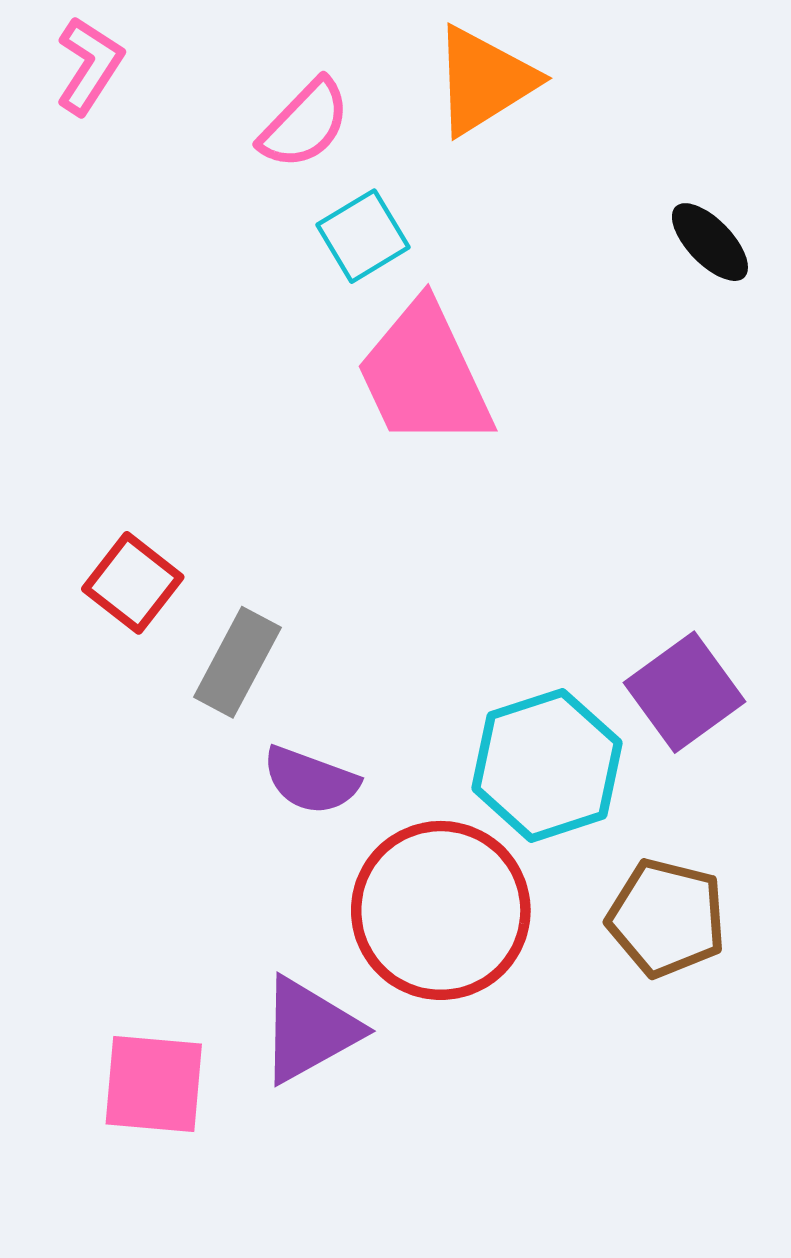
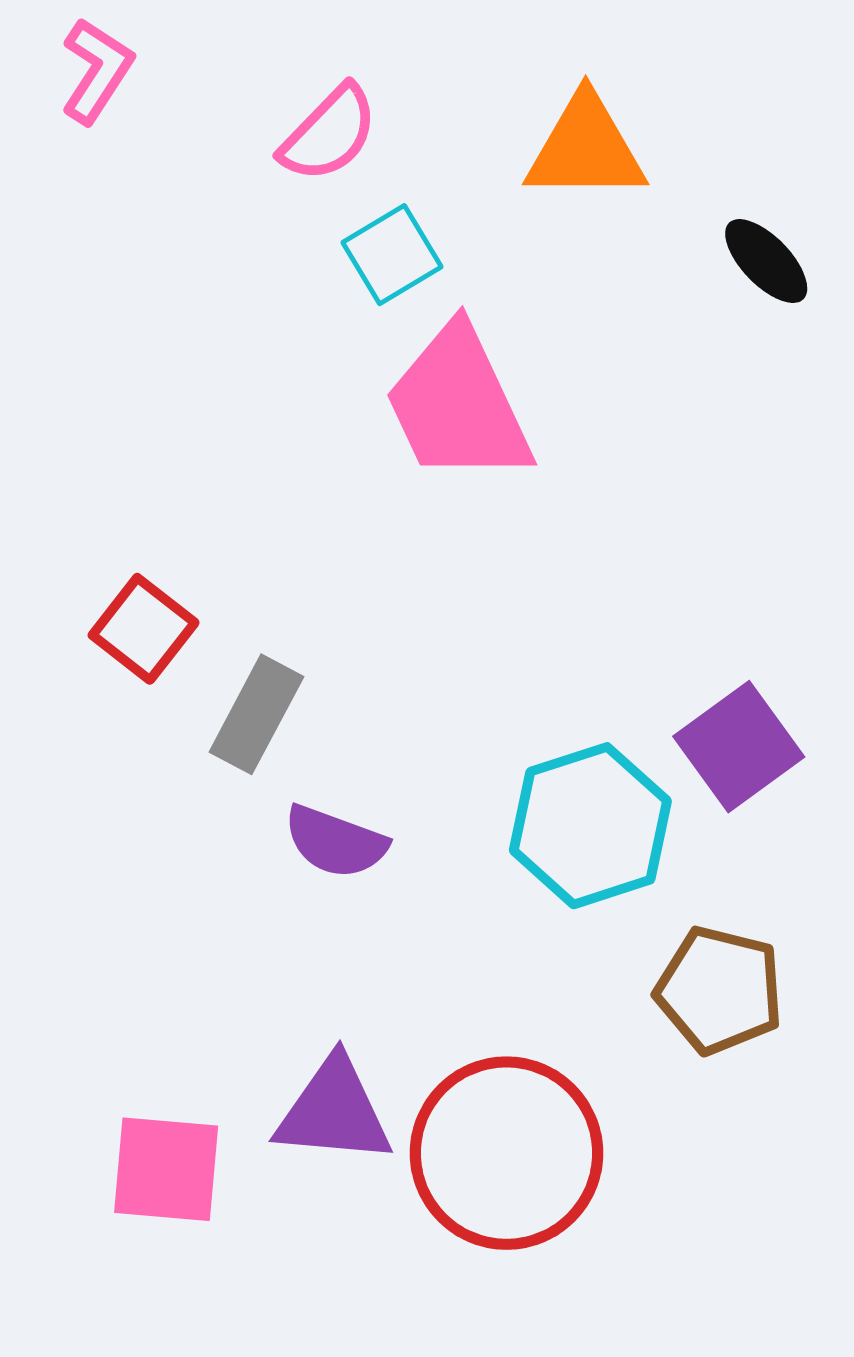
orange triangle: (484, 81) -> (586, 148), moved, turned 32
red circle: (441, 910) -> (506, 1153), moved
purple triangle: (309, 1030) -> (334, 1111), turned 34

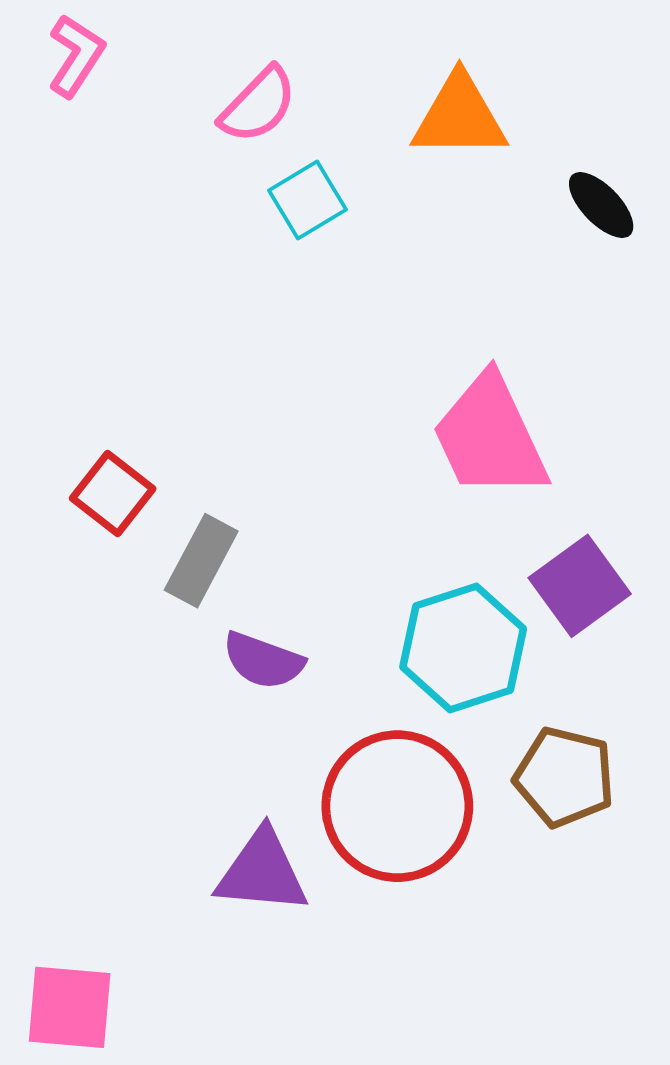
pink trapezoid: (458, 405) -> (490, 437), moved
red circle: (506, 1153) -> (397, 806), moved
pink square: (166, 1169) -> (70, 1007), moved

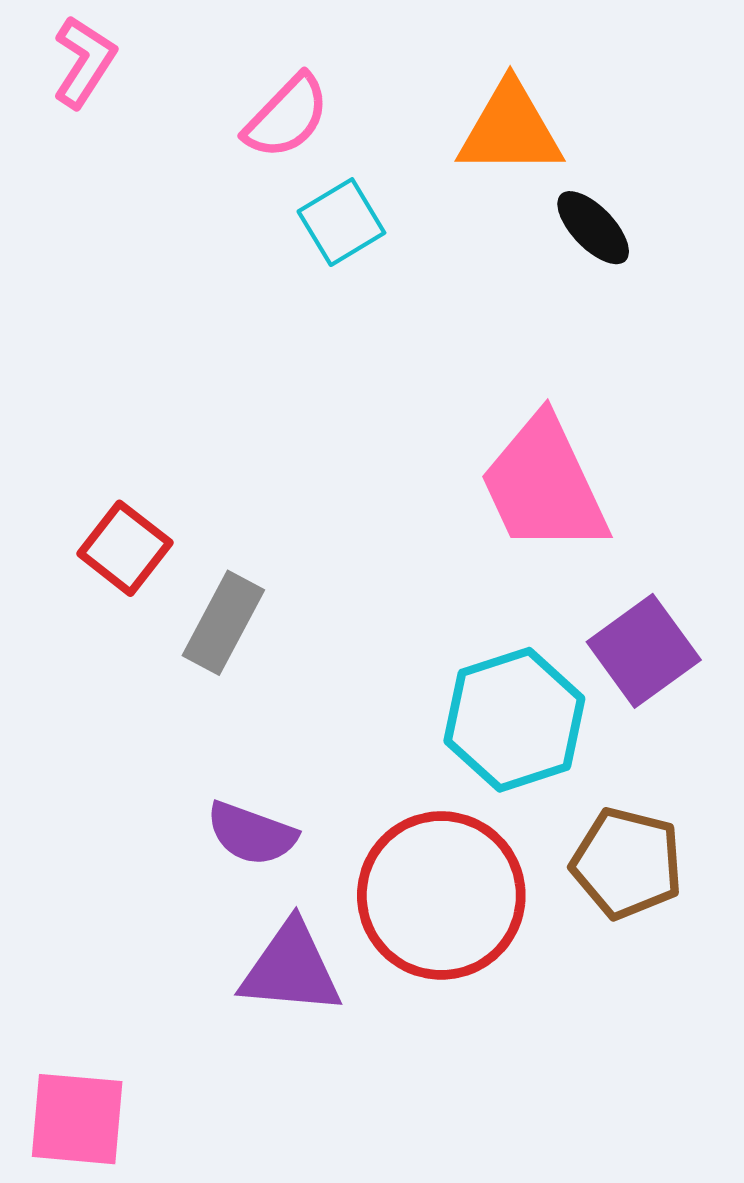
black ellipse: (601, 205) -> (593, 228), moved
purple semicircle: (263, 661) -> (251, 834), moved

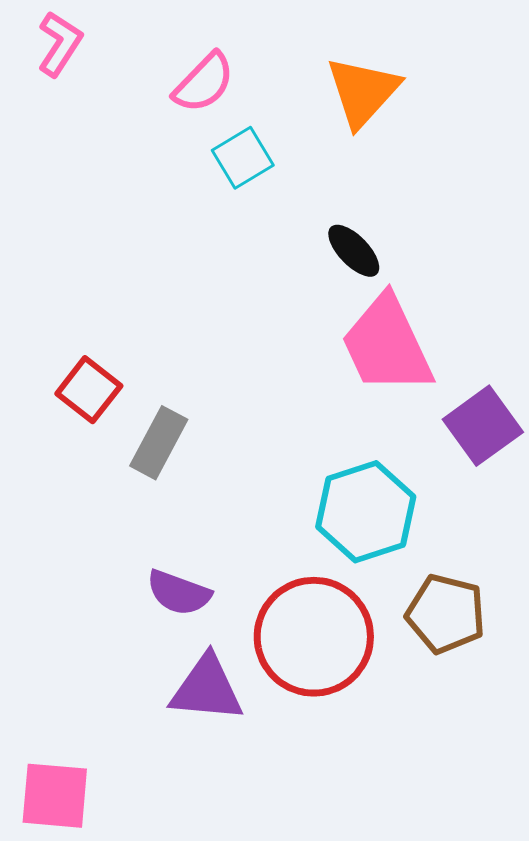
orange triangle: (510, 129) -> (363, 92), turned -48
black ellipse: (593, 228) -> (354, 251), moved
purple square: (644, 651) -> (483, 426), moved

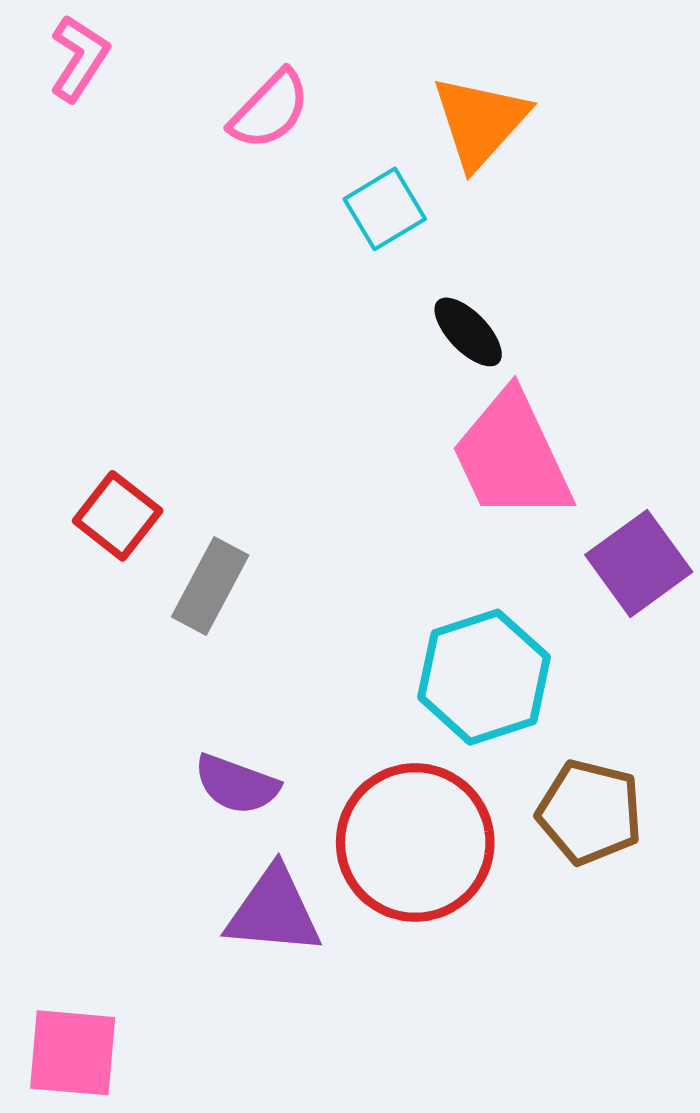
cyan square: (243, 158) -> (385, 209), moved

